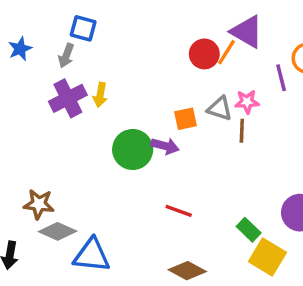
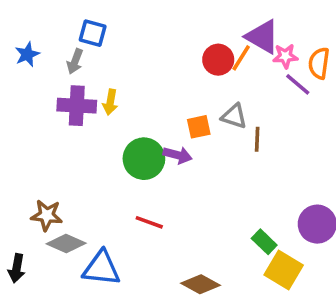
purple line: (281, 78) -> (298, 84), turned -36
purple cross: (68, 98) -> (77, 106), turned 30
pink star: (247, 102) -> (285, 56), moved
red line: (179, 211) -> (149, 222), moved

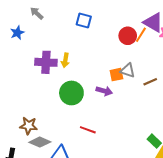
blue square: (93, 33) -> (84, 20), moved
gray arrow: (75, 61) -> (37, 13), moved, turned 112
gray triangle: (234, 116) -> (128, 71), moved
brown line: (257, 139) -> (150, 82), turned 64
green circle: (144, 159) -> (71, 93), moved

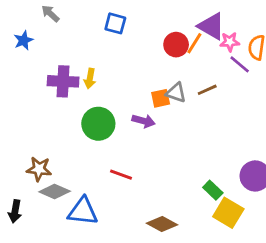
brown line: (150, 82) -> (207, 90), moved

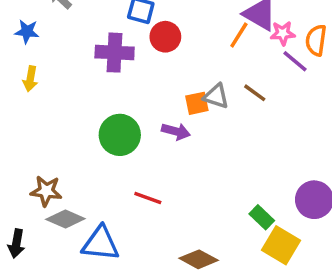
blue star: (23, 40) -> (27, 31), turned 30
red circle: (176, 45) -> (165, 37), moved
yellow arrow: (90, 79) -> (30, 79), moved
purple cross: (63, 81) -> (115, 53), moved
brown line: (207, 90) -> (255, 93), turned 60

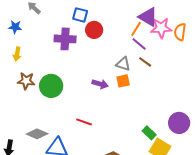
pink star: (283, 33) -> (161, 28), size x1.5
purple line: (295, 61) -> (139, 44), moved
orange square: (197, 103) -> (123, 81), moved
green circle: (120, 135) -> (51, 86), moved
brown star: (46, 191) -> (26, 81), moved

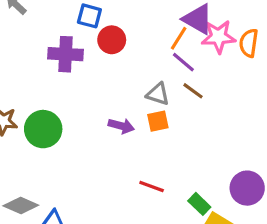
red line: (84, 122) -> (152, 186), moved

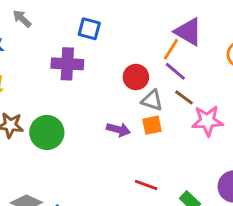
pink star: (218, 37) -> (207, 121), moved
red circle: (112, 40) -> (136, 77), moved

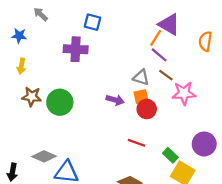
red circle: (136, 77) -> (147, 109), moved

